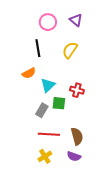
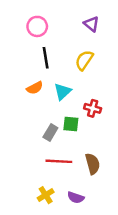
pink circle: (48, 22) -> (37, 26), moved
cyan triangle: (48, 85) -> (62, 91), moved
yellow cross: (45, 156) -> (46, 195), moved
purple semicircle: (74, 156) -> (76, 197), moved

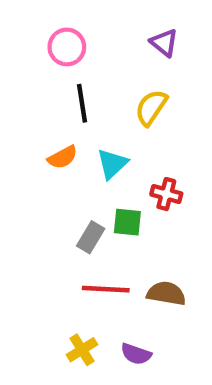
brown semicircle: (93, 164) -> (166, 293), turned -65

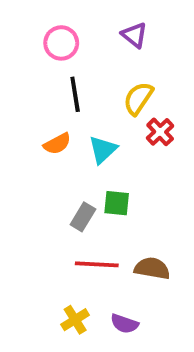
purple triangle: (164, 43) -> (134, 35), moved
red cross: (166, 194) -> (160, 132), moved, turned 32

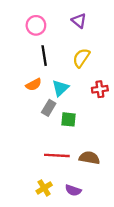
red cross: (160, 132) -> (100, 89), moved, turned 35
gray rectangle: (83, 217) -> (49, 108), moved

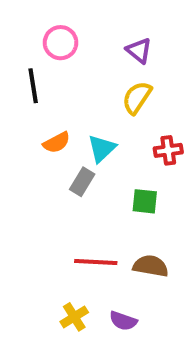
purple triangle: (79, 21) -> (139, 50), moved
black line: (44, 56) -> (33, 86), moved
green square: (68, 119) -> (145, 201), moved

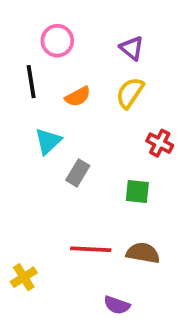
orange semicircle: (57, 143) -> (78, 97), moved
cyan triangle: (102, 148) -> (48, 141), moved
red cross: (168, 150) -> (160, 143), turned 35
yellow cross: (74, 317) -> (24, 277), moved

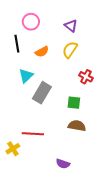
gray rectangle: (78, 173) -> (42, 93), size x1.5
red line: (91, 249) -> (33, 134), moved
brown semicircle: (143, 253) -> (77, 126), moved

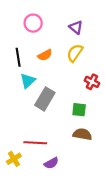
black line: (17, 44) -> (18, 57), moved
purple semicircle: (63, 164) -> (51, 163), moved, turned -48

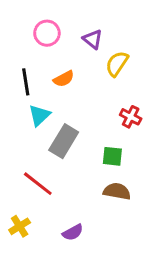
purple triangle: (76, 27) -> (93, 39), moved
yellow semicircle: (75, 53) -> (117, 64), moved
red line: (35, 143) -> (38, 184), moved, turned 35

